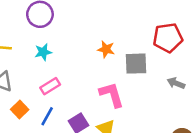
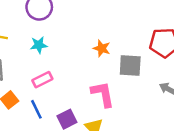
blue line: (47, 116) -> (36, 109), turned -60

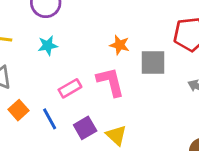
pink rectangle: (42, 80) -> (70, 88), moved
pink L-shape: (103, 94) -> (110, 82), moved

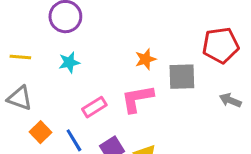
orange star: (120, 45) -> (146, 59), turned -30
pink L-shape: (110, 82) -> (137, 99), turned -84

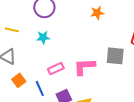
orange star: (146, 59) -> (97, 13), moved

